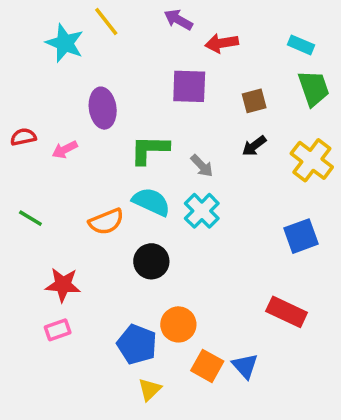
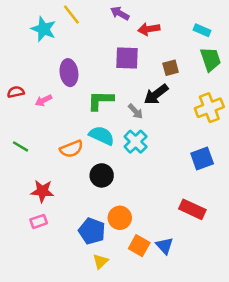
black arrow: (254, 146) -> (156, 94), moved, size x1.5
yellow cross: (312, 160) -> (209, 108), turned 32

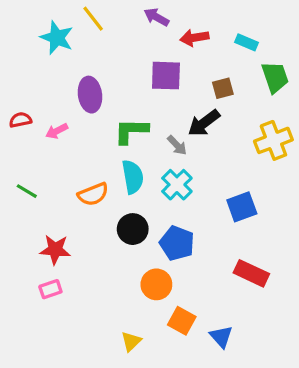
cyan rectangle: (202, 30) -> (247, 42), moved
cyan semicircle: (102, 136) -> (133, 177), turned 55
blue square: (202, 159) -> (242, 207), moved
blue pentagon: (92, 231) -> (177, 243), moved
blue triangle: (165, 246) -> (221, 337), moved

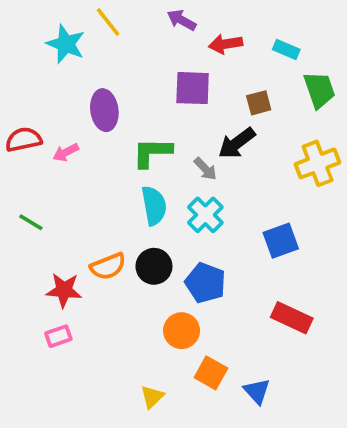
red semicircle: (20, 120) -> (23, 140), size x1.4
orange semicircle: (93, 194) -> (108, 266), moved

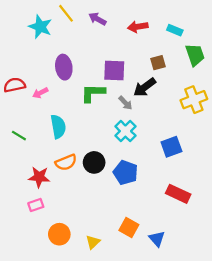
purple arrow: (182, 20) -> (97, 19), moved
purple square: (193, 88) -> (114, 70), moved
cyan semicircle: (154, 206) -> (58, 127), moved
orange circle: (182, 331) -> (59, 234), moved

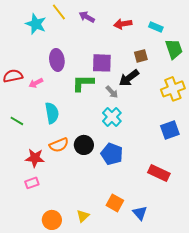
blue square: (171, 147) -> (170, 130), moved
orange circle: (59, 234) -> (52, 220), moved

